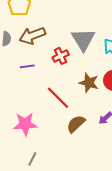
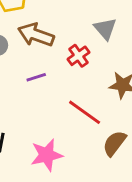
brown arrow: (32, 36) -> (36, 35), turned 50
gray triangle: (83, 40) -> (105, 29), size x0.7

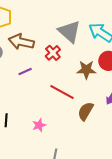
gray triangle: (105, 29) -> (69, 32), size x1.4
pink star: (47, 155) -> (39, 125), size x0.6

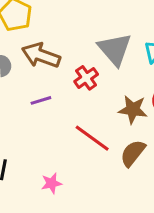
brown semicircle: (86, 111) -> (133, 153), moved

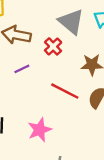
pink star: (51, 183) -> (40, 130), size x1.5

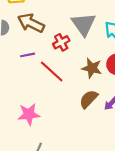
red line: (65, 91) -> (52, 71), moved

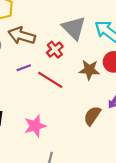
brown semicircle: (89, 99) -> (92, 116), moved

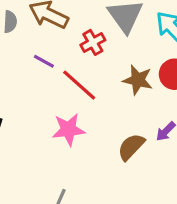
purple line: (24, 68) -> (44, 61), turned 40
pink star: (35, 126) -> (68, 130), moved

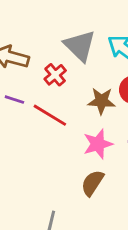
pink star: (68, 130) -> (98, 144), moved
brown semicircle: (131, 147) -> (92, 183), moved

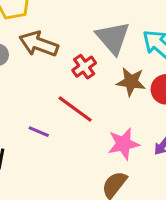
purple line: (14, 100) -> (39, 132), moved
brown star: (101, 101) -> (131, 82), moved

